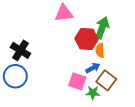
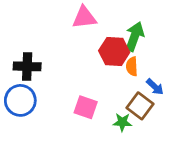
black cross: (20, 50) -> (27, 66), turned -30
blue arrow: (93, 68) -> (155, 87), moved, turned 72
pink square: (77, 81) -> (86, 107), moved

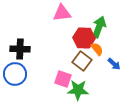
orange semicircle: (132, 66) -> (97, 49), turned 144
brown square: (140, 106) -> (82, 61), moved
green star: (122, 122) -> (78, 90), moved, size x1.5

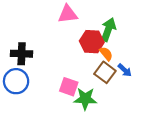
brown square: (82, 61) -> (105, 72), moved

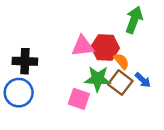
pink triangle: (68, 14) -> (83, 46), moved
green arrow: (108, 30) -> (134, 20), moved
green star: (85, 99) -> (98, 79), moved

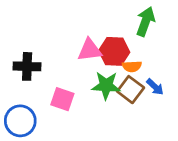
orange semicircle: (122, 61) -> (132, 66), turned 126
blue circle: (19, 93) -> (20, 121), moved
pink square: (79, 99) -> (62, 99), moved

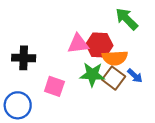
green arrow: (145, 21) -> (127, 19), turned -65
orange semicircle: (132, 66) -> (115, 58), size x1.5

